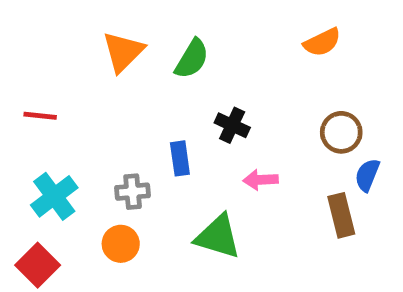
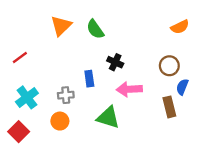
orange semicircle: (322, 42) -> (180, 27), moved
green semicircle: (192, 59) -> (95, 29), turned 114
red line: (40, 116) -> (20, 57), turned -42
pink arrow: (261, 180) -> (129, 89), size x1.5

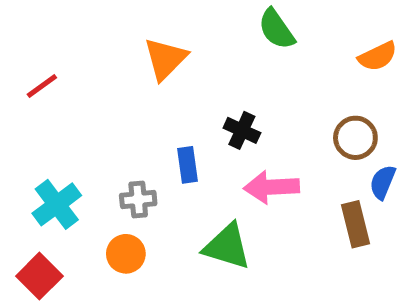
orange triangle: (61, 26) -> (165, 59), moved
green semicircle: (95, 29) -> (276, 29), moved
red line: (20, 57) -> (42, 86), moved

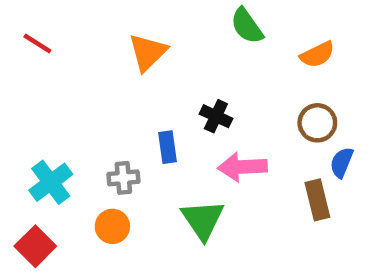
orange semicircle: (378, 56) -> (317, 54), moved
red line: (42, 86) -> (37, 43), moved, turned 68
green triangle: (227, 246) -> (203, 220), turned 39

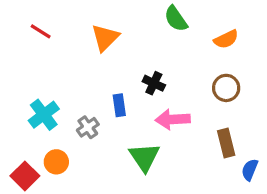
red line: (37, 43) -> (41, 31), moved
blue semicircle: (342, 162) -> (250, 170), moved
gray cross: (123, 178) -> (88, 127), turned -30
cyan cross: (51, 182) -> (44, 115), moved
orange circle: (112, 226) -> (56, 162), moved

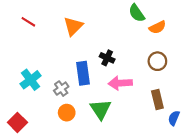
green semicircle: (176, 19) -> (137, 13), moved
blue rectangle: (119, 105) -> (83, 73), size x1.5
orange circle: (56, 162) -> (67, 113), moved

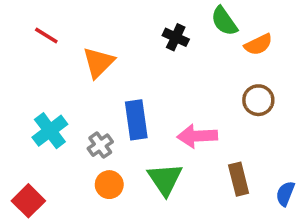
orange triangle: (73, 26) -> (98, 62), moved
black cross: (107, 58) -> (176, 37), moved
brown rectangle: (157, 99) -> (239, 179), moved

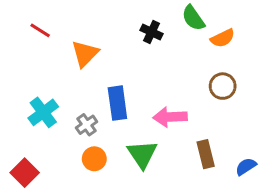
blue semicircle: (285, 194) -> (246, 167), turned 35

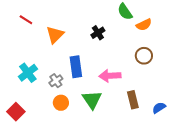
black cross: (151, 32) -> (98, 33), moved, turned 32

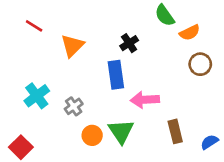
brown circle: (144, 56) -> (200, 64), moved
blue rectangle: (76, 67) -> (116, 75), moved
orange circle: (61, 103) -> (92, 135), moved

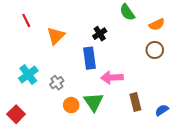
red line: (34, 26) -> (26, 20), turned 32
orange semicircle: (190, 33) -> (157, 24), moved

